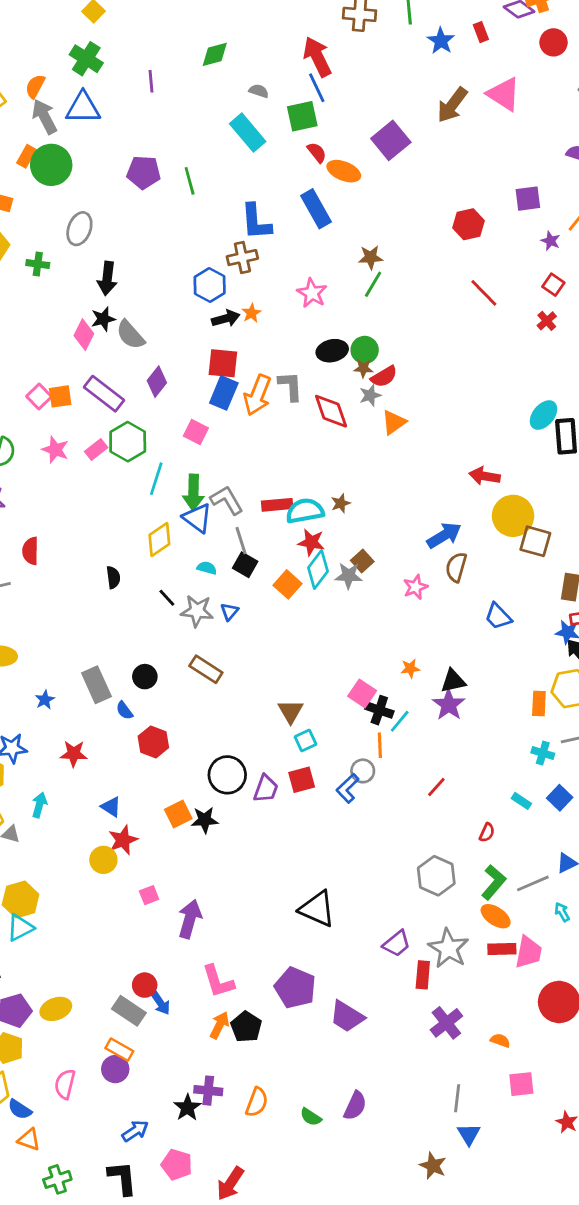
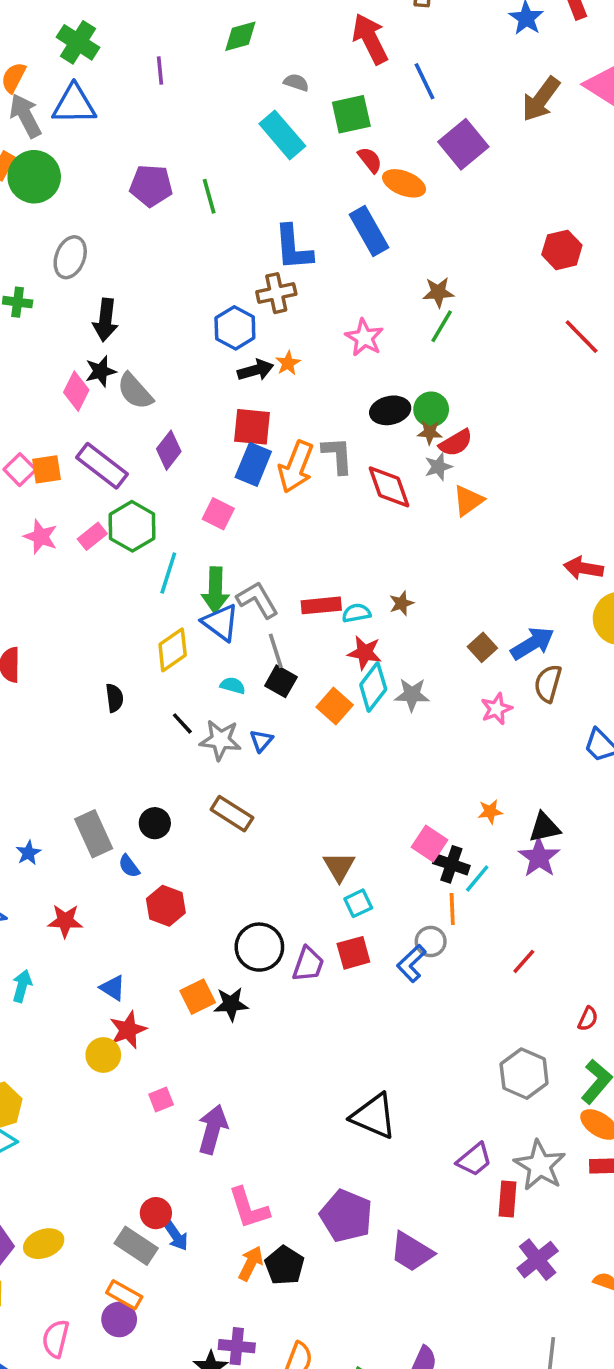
blue line: (317, 88) -> (424, 81), moved
cyan semicircle: (305, 511) -> (356, 613), size x0.6
brown square: (362, 561) -> (482, 647), moved

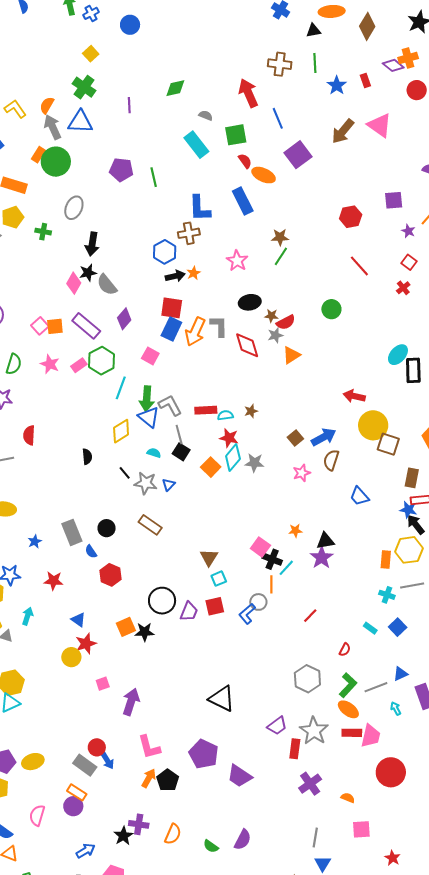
green circle: (431, 409) -> (331, 309), moved

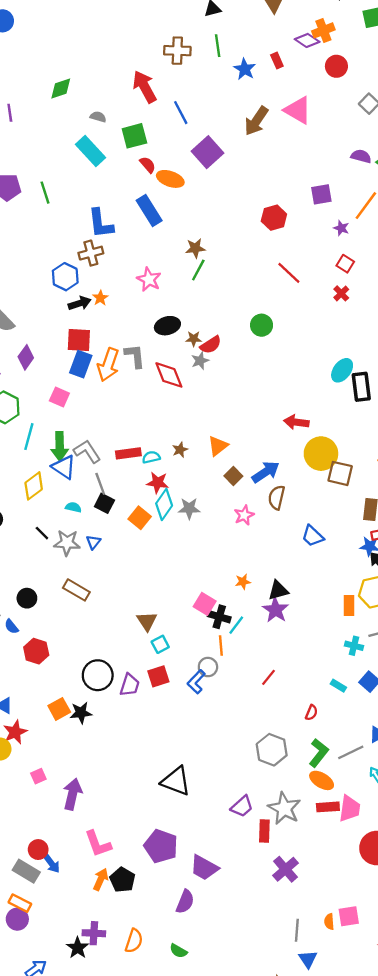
orange triangle: (291, 355) -> (218, 446), moved
orange semicircle: (348, 798) -> (329, 922), moved, turned -112
purple semicircle: (243, 840) -> (185, 902), moved

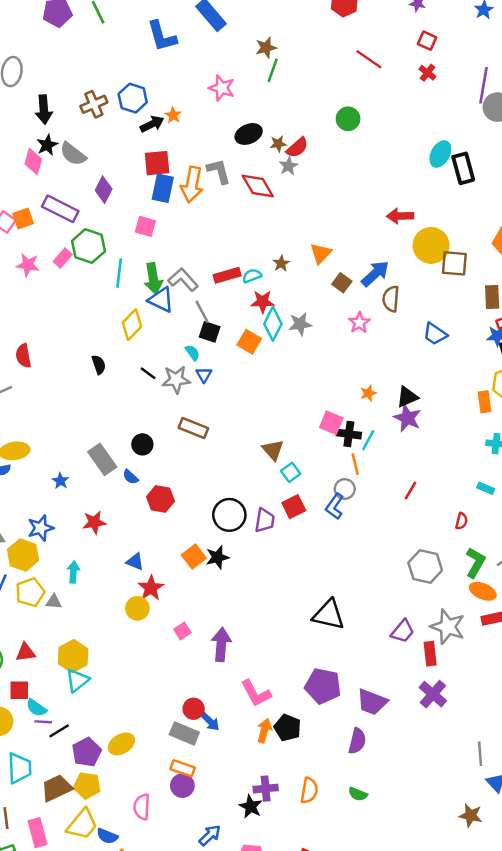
brown cross: (91, 253) -> (94, 104), moved
cyan semicircle: (73, 507) -> (192, 353), moved, turned 49
purple cross: (285, 869) -> (433, 694), moved

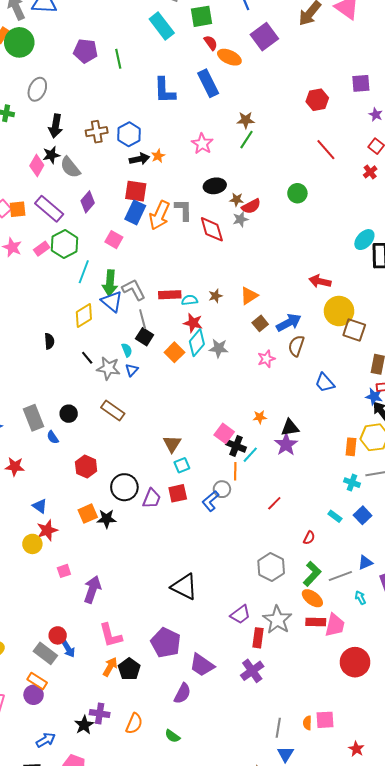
red hexagon: (161, 499) -> (86, 467), moved

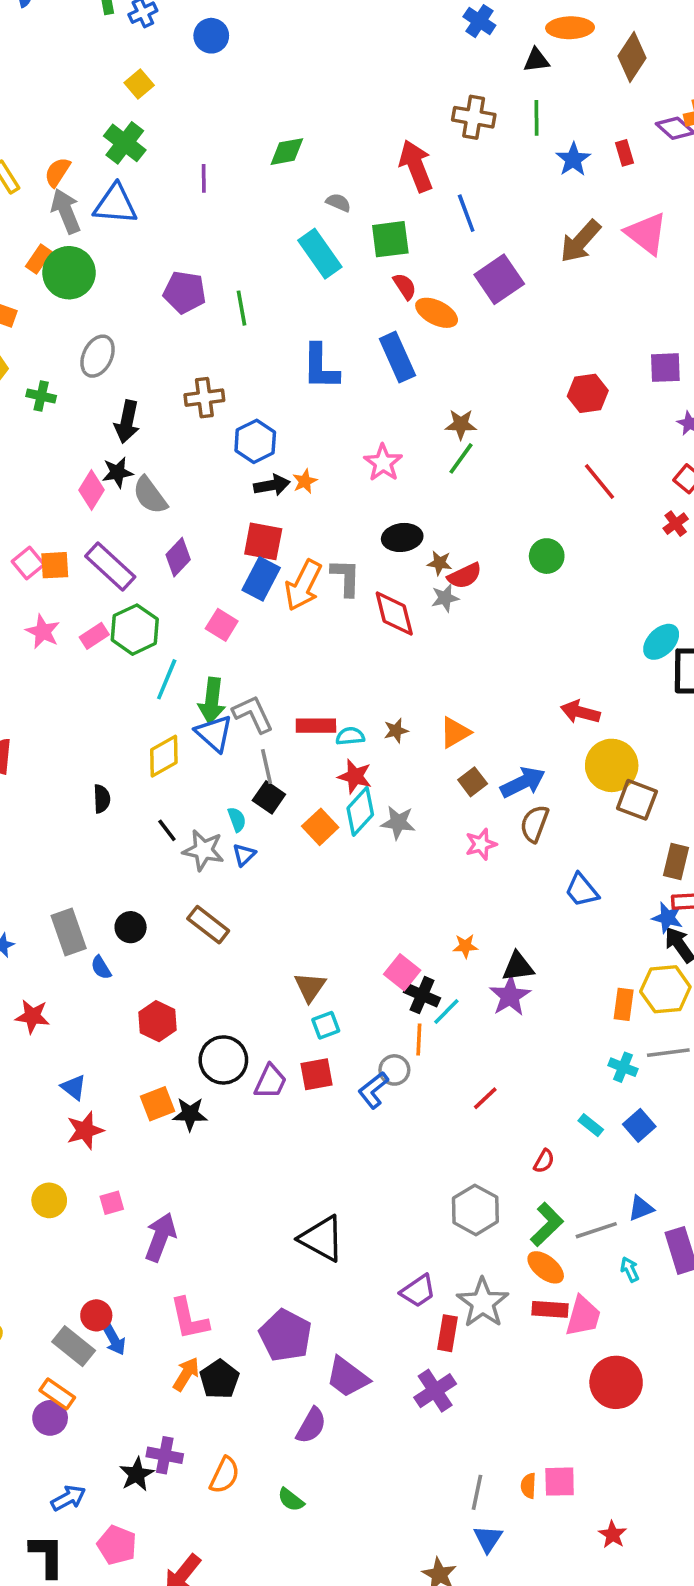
brown cross: (97, 132) -> (204, 398), moved
yellow circle: (32, 544) -> (49, 1200), moved

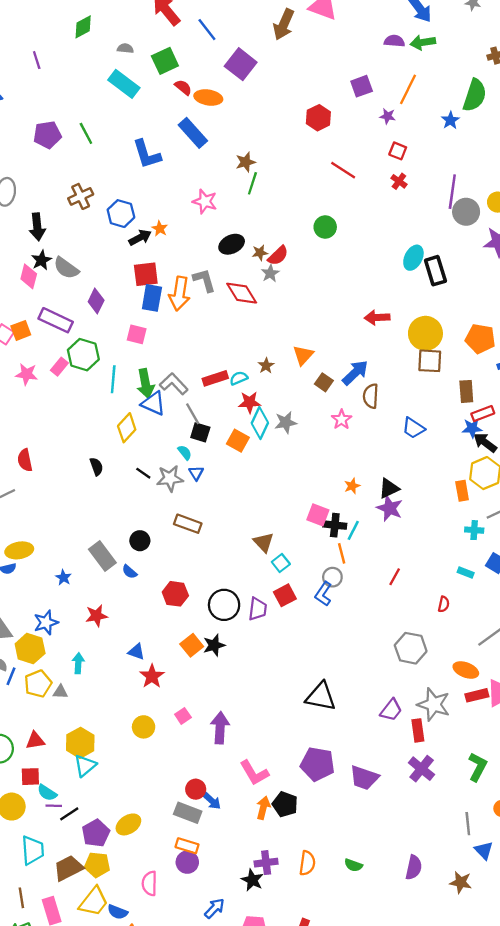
yellow circle: (612, 765) -> (425, 333), moved
green L-shape: (547, 1224) -> (478, 767), moved
purple semicircle: (311, 1426) -> (414, 867), moved

